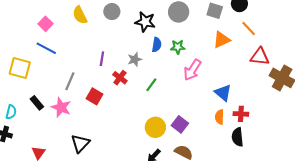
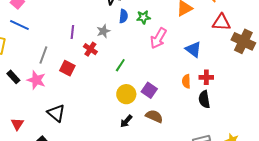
green line: (151, 85) -> (120, 65), moved
blue triangle: (223, 93) -> (193, 49), moved
black triangle: (80, 143) -> (56, 113), turned -30

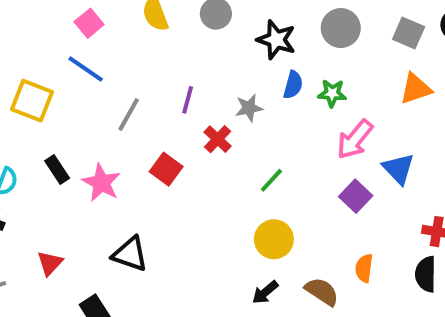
blue triangle: (193, 49) -> (399, 169), moved
gray line: (43, 55) -> (129, 114), moved
orange semicircle: (186, 81) -> (364, 268), moved
purple square: (149, 90) -> (356, 196), moved
black triangle: (56, 113) -> (130, 254), turned -30

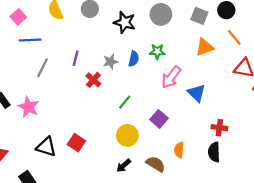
blue line: (86, 69) -> (30, 40), moved, turned -35
blue semicircle: (293, 85) -> (134, 59), moved
red square: (166, 169) -> (76, 143), moved
purple square: (356, 196) -> (159, 119), moved

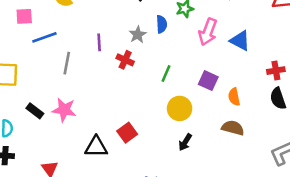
pink square: (18, 17) -> (24, 16), turned -35
red square: (76, 143) -> (127, 133), turned 36
orange semicircle: (179, 150) -> (234, 97), moved
brown semicircle: (156, 164) -> (233, 128), moved

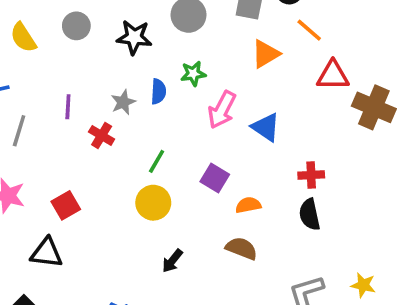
orange semicircle: (234, 97) -> (248, 205), turned 84
yellow circle: (180, 108) -> (153, 203), moved
red square: (127, 133) -> (66, 205), moved

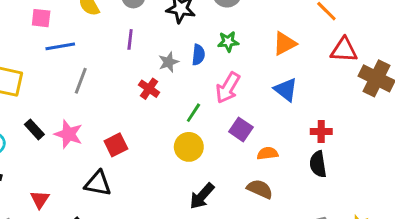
orange triangle: (266, 54) -> (285, 44), moved
purple line: (68, 107) -> (130, 39), moved
pink arrow: (222, 110) -> (228, 88), moved
black arrow: (172, 261) -> (202, 196), size x1.4

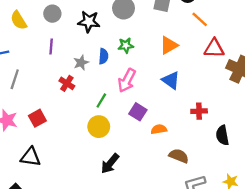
red square: (116, 145) -> (37, 118), moved
black semicircle: (318, 164) -> (222, 135), moved
brown semicircle: (260, 189) -> (179, 156), moved

